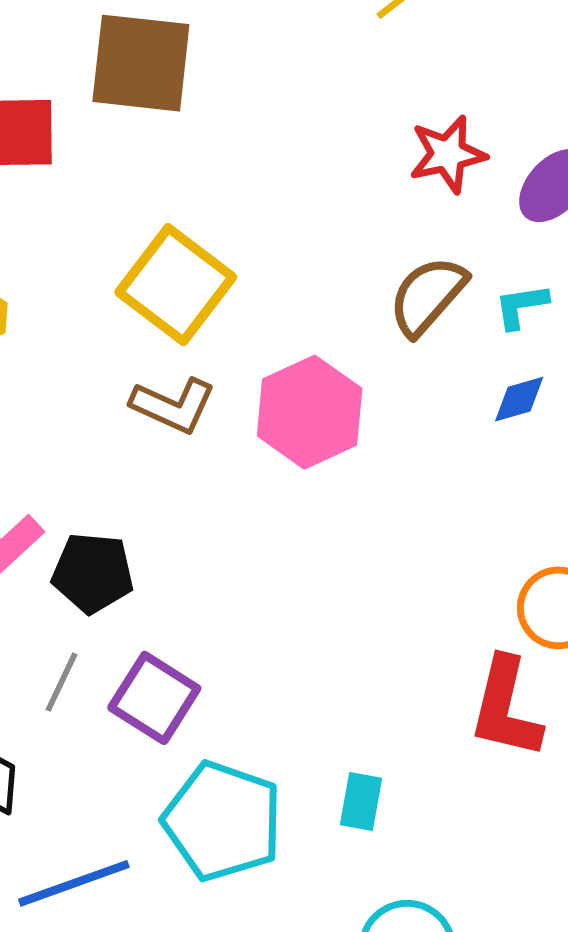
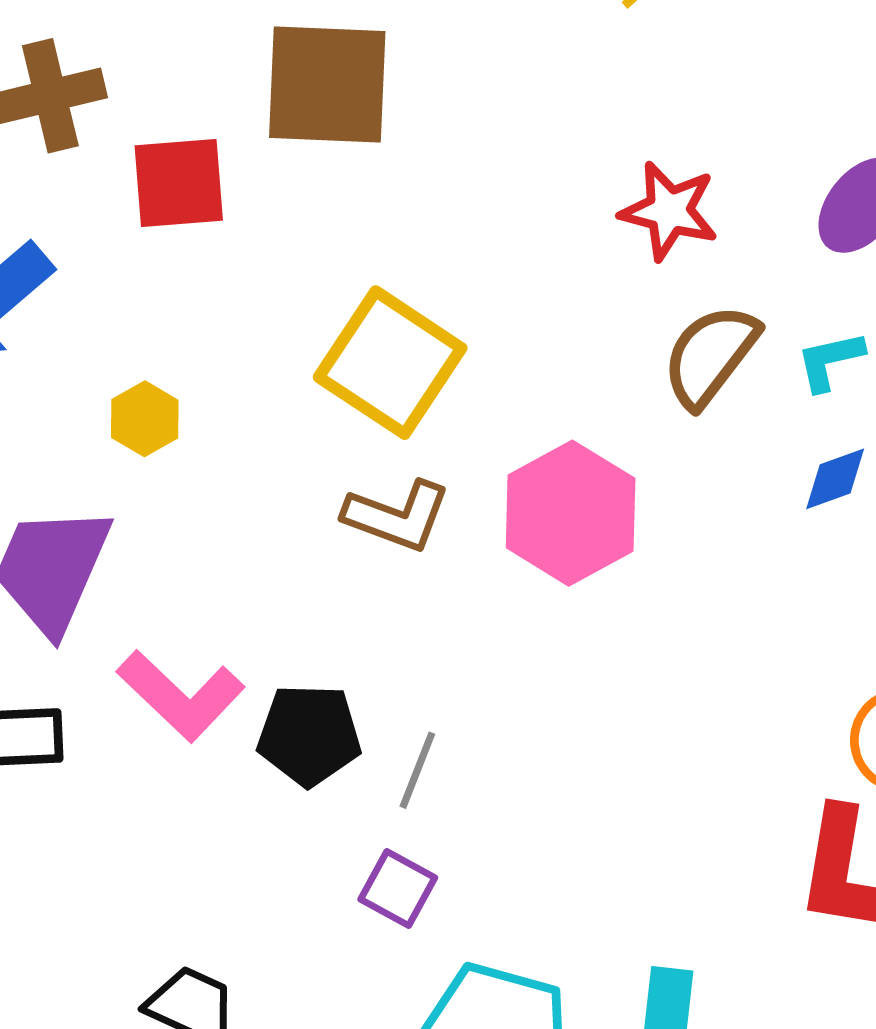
red star: (448, 154) -> (669, 211), moved, turned 30
gray line: (62, 682) -> (417, 770), moved
purple square: (154, 698) -> (398, 888), size x0.7

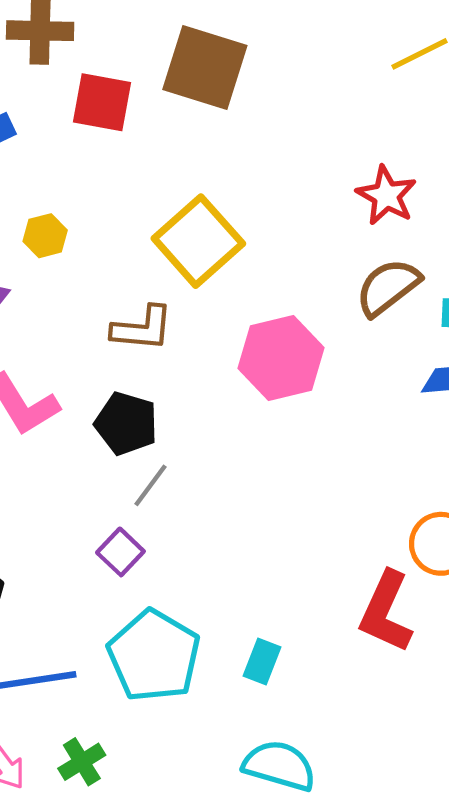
brown L-shape: (397, 516) -> (142, 328), moved, turned -30
black pentagon: (309, 735) -> (126, 423), moved

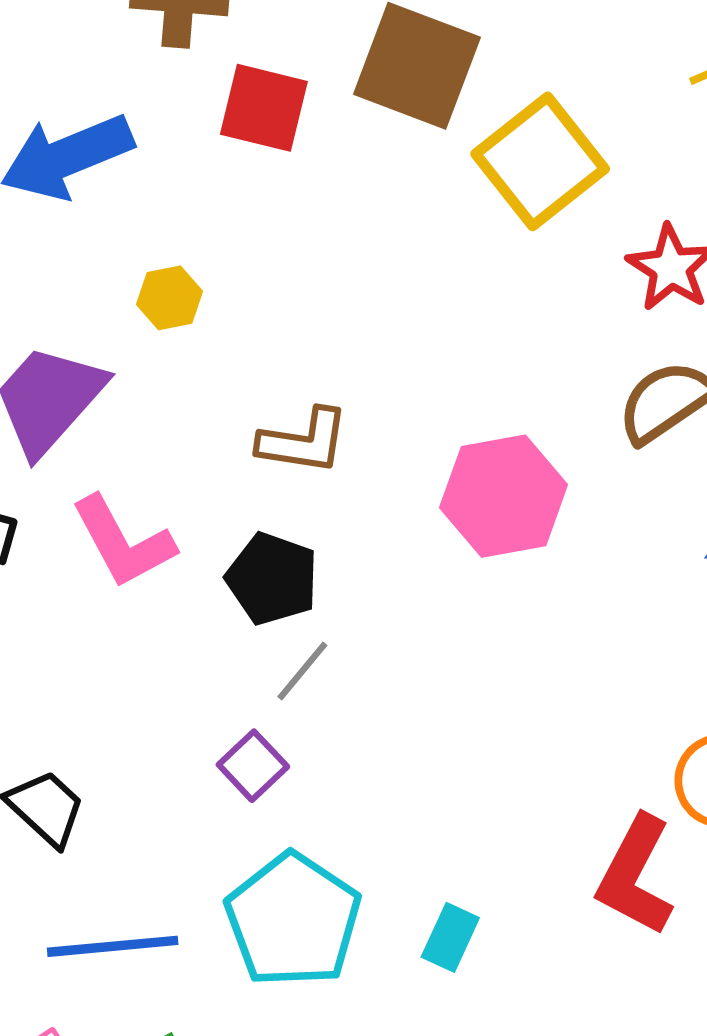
yellow square: (198, 241) -> (540, 161), moved

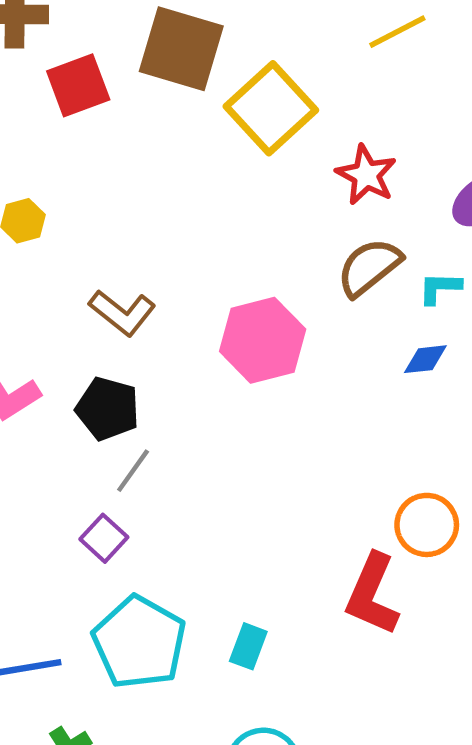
red square: (264, 108) -> (78, 85), turned -30
brown L-shape: (304, 441) -> (122, 313), turned 34

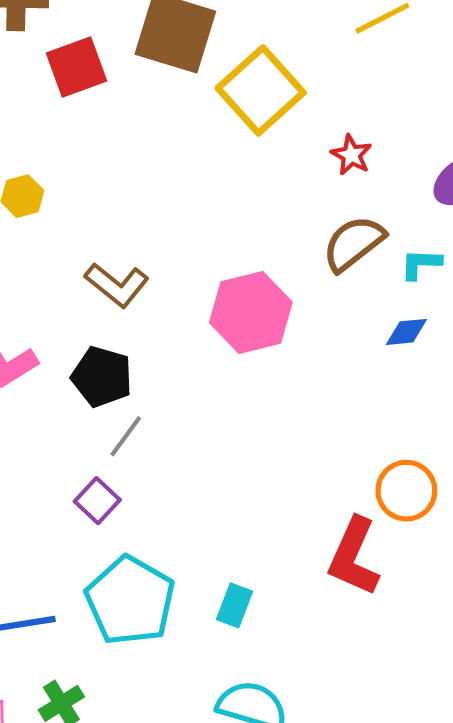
red star: (366, 175) -> (351, 155), size x0.7

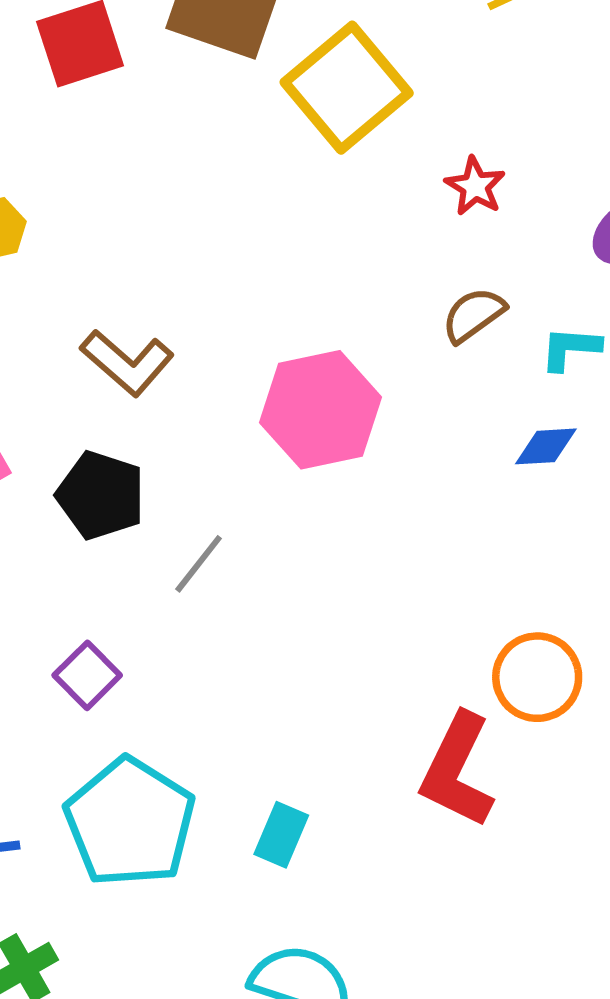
brown semicircle: (354, 243) -> (474, 315), size x0.7
gray line: (126, 436) -> (199, 564), moved

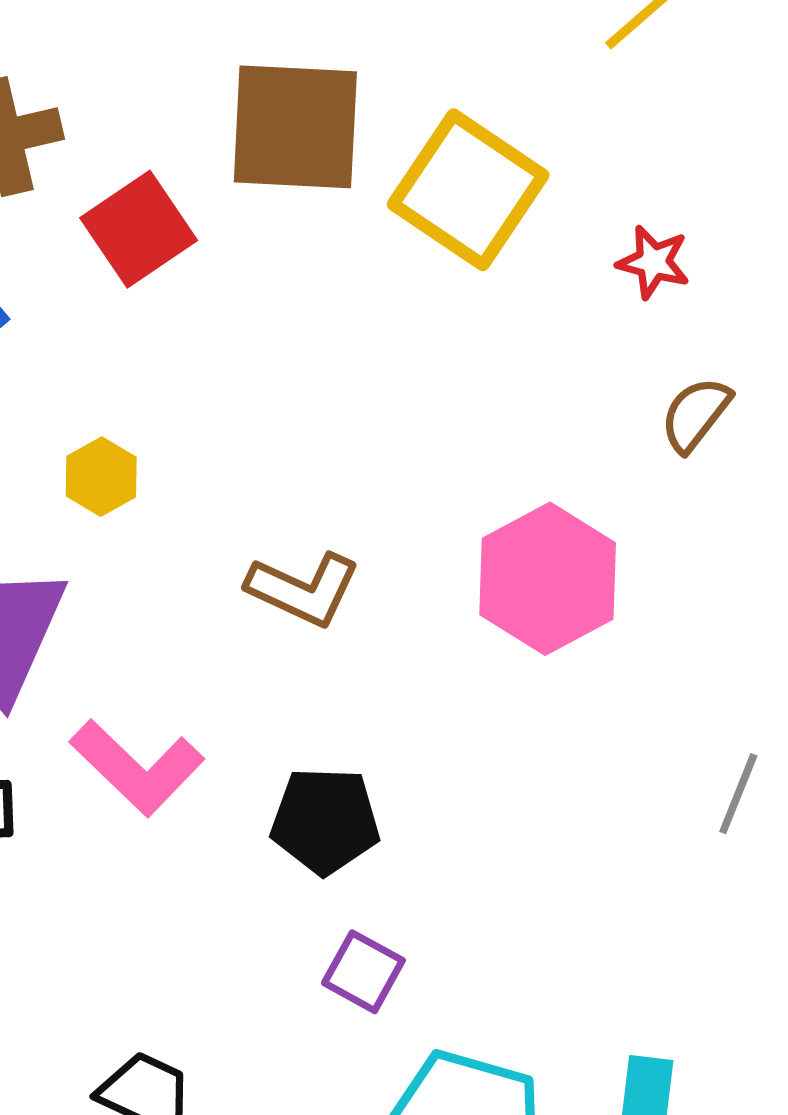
black pentagon: (101, 495) -> (325, 821), moved
gray line: (199, 564) -> (738, 794), moved

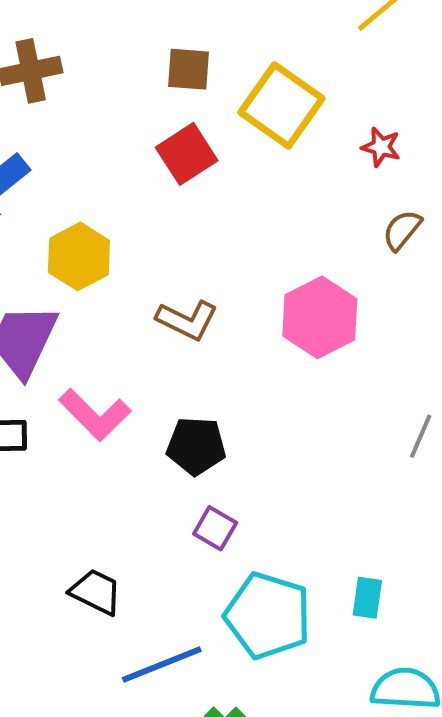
brown square: (295, 127) -> (189, 69), size x0.6
red square: (139, 229) -> (187, 154), moved
yellow hexagon: (101, 477) -> (79, 256), size x1.6

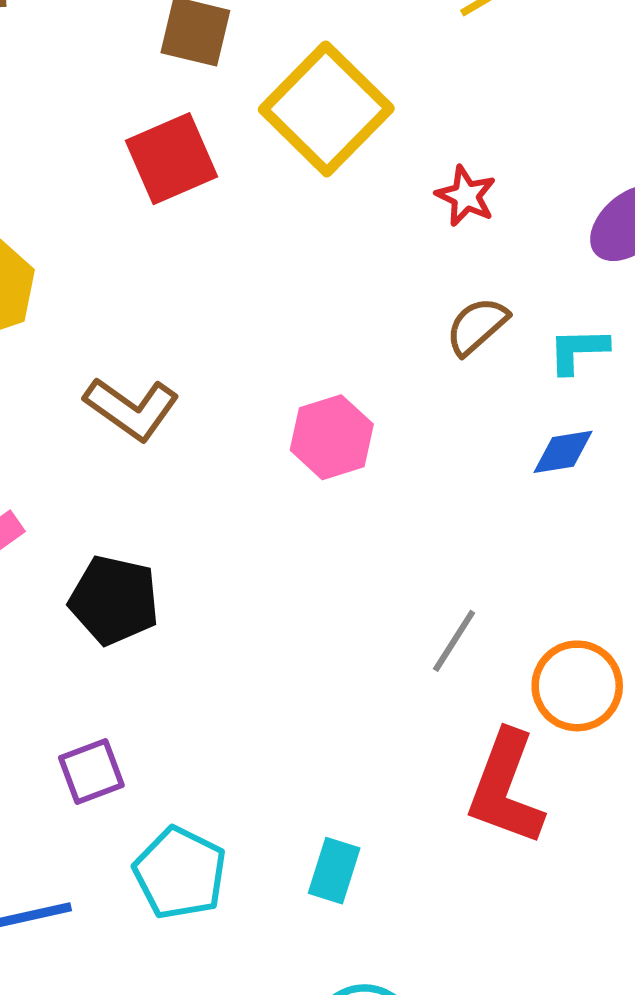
pink hexagon: (320, 317) -> (332, 437), size x0.7
purple square: (215, 528) -> (91, 772), moved, turned 30
cyan pentagon: (268, 616) -> (180, 873), size x0.7

